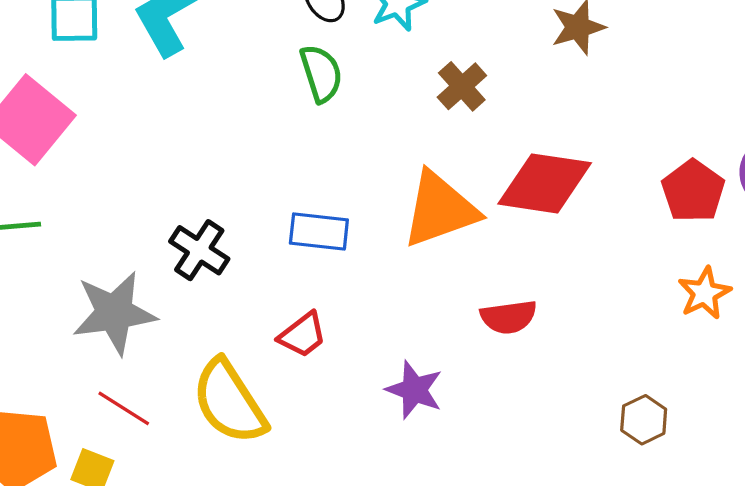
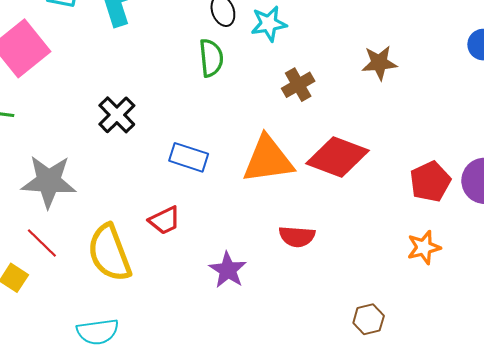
black cross: (199, 250) -> (117, 115), moved

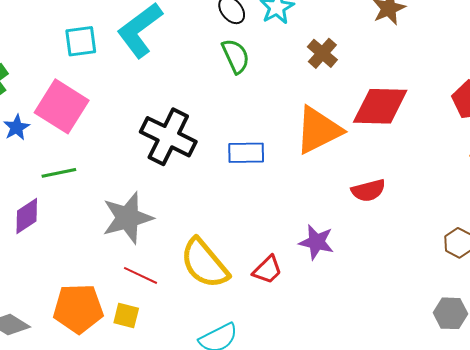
black cross: (117, 115) -> (168, 137), size x1.5
red trapezoid: (165, 220) -> (267, 270), moved

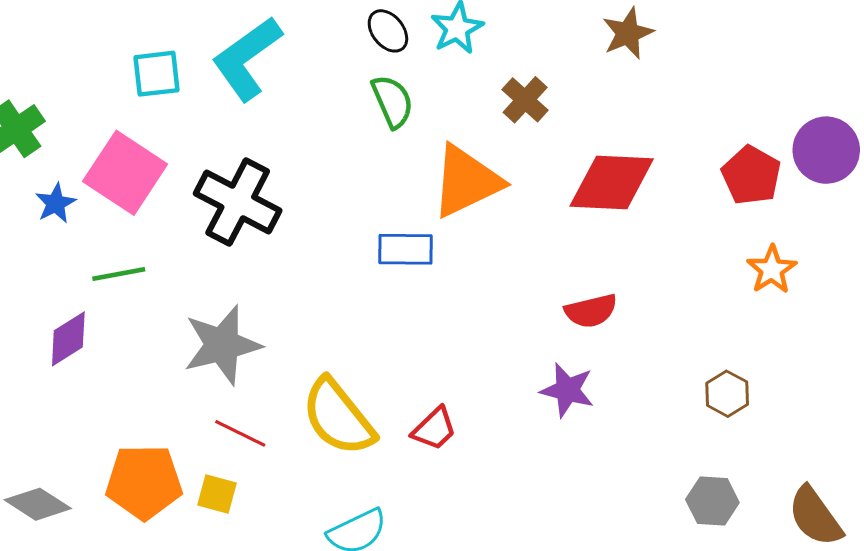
orange triangle: (318, 130) -> (466, 181), moved
black cross: (168, 137) -> (238, 202), moved
purple star: (316, 242) -> (567, 390), moved

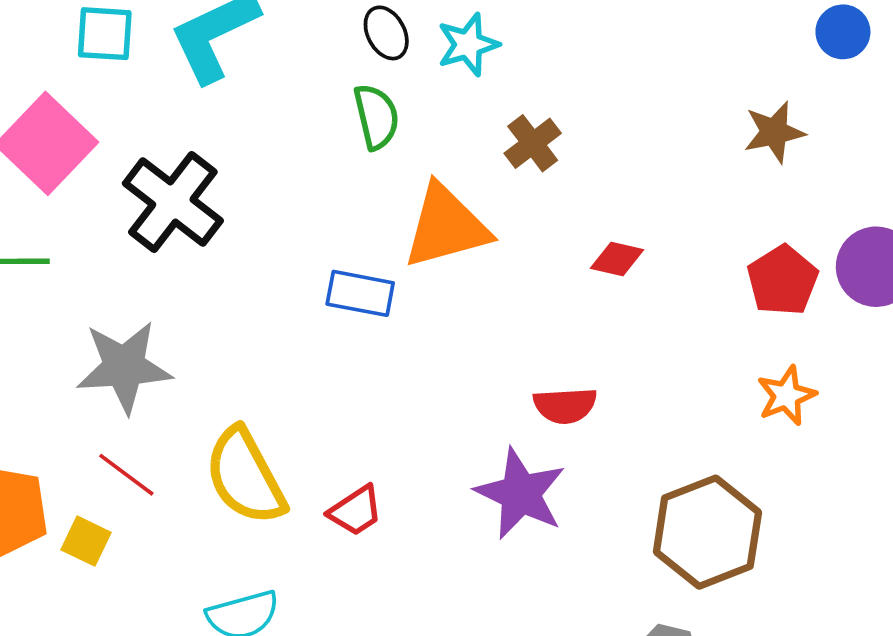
brown star: (628, 33) -> (774, 132), moved
red diamond: (612, 183) -> (617, 259), size x0.5
purple star: (567, 390) -> (520, 494), size x1.4
brown hexagon: (727, 394) -> (707, 532), size x2.0

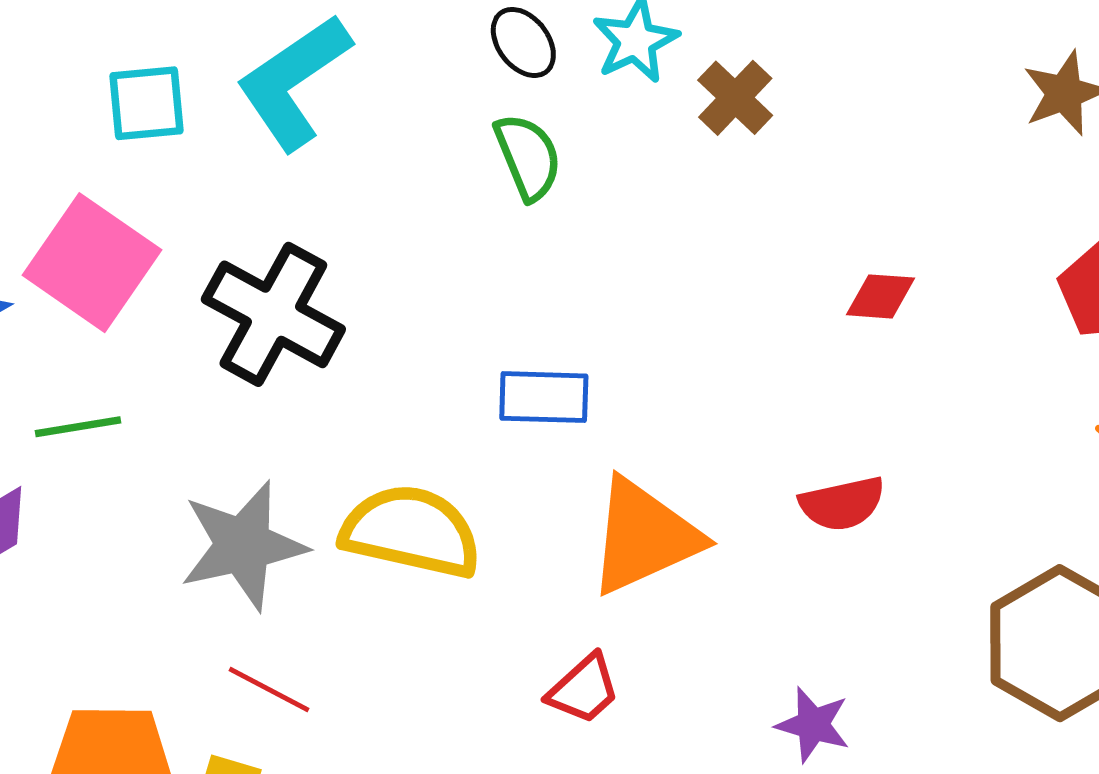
brown cross: (533, 143) -> (735, 98), moved
orange triangle: (446, 227) -> (644, 537), moved
yellow semicircle: (245, 476) -> (411, 531), moved, turned 140
purple star: (520, 494) -> (813, 725), moved, size x0.6

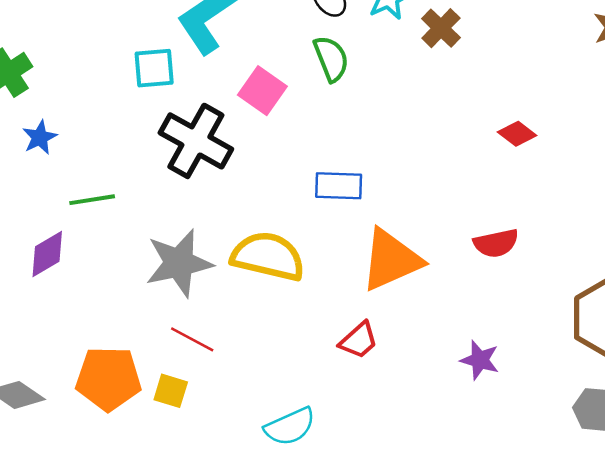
cyan square: (146, 103) -> (154, 68), moved
pink square: (92, 263) -> (262, 91), moved, size x0.7
red diamond: (881, 296) -> (517, 134), turned 33

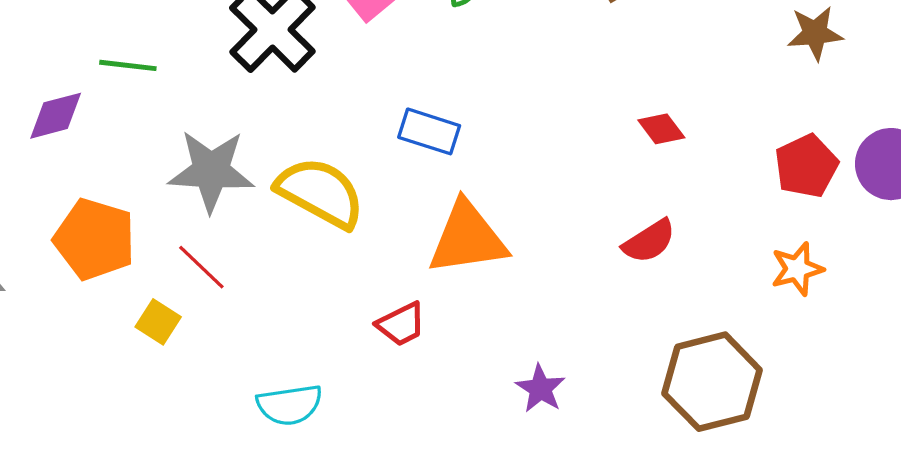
red semicircle: (496, 243) -> (649, 241), moved, turned -36
orange pentagon: (108, 379) -> (95, 239), moved

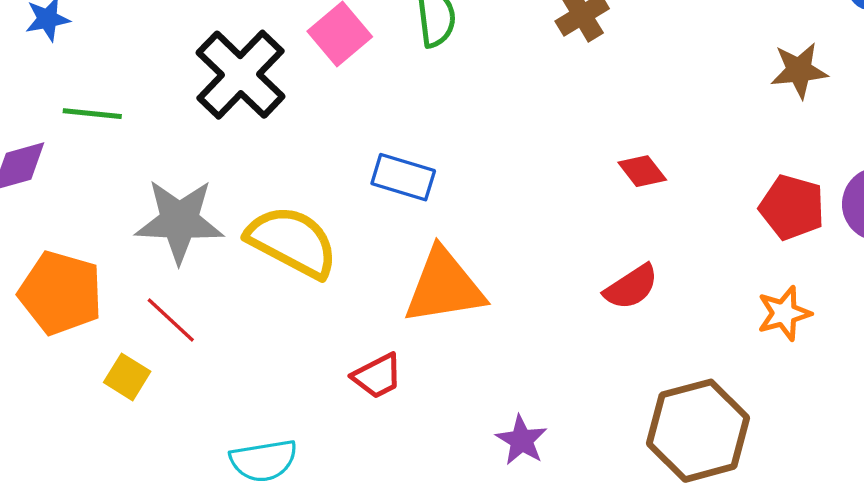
red pentagon: (806, 166) -> (792, 207), turned -30

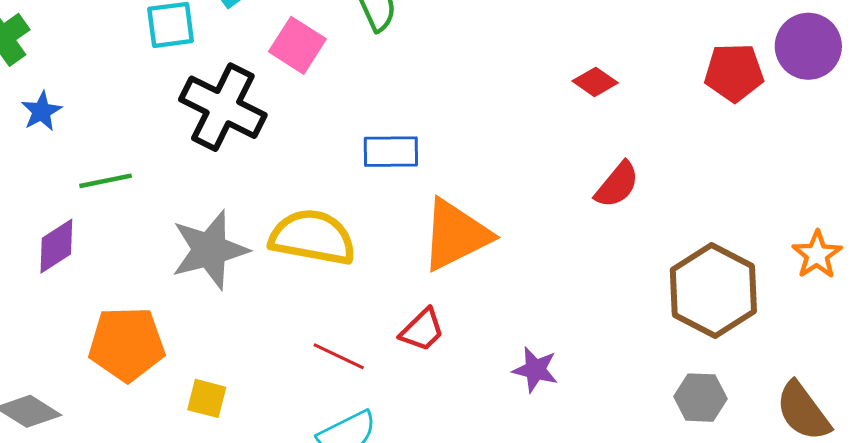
orange star: (784, 313) -> (817, 255), moved
red line: (171, 320) -> (339, 356), moved
purple star: (521, 440) -> (535, 370), moved

